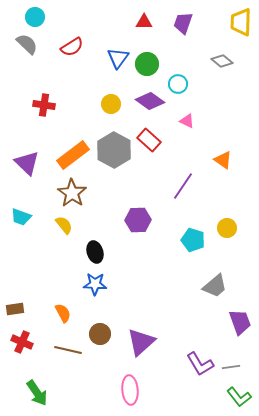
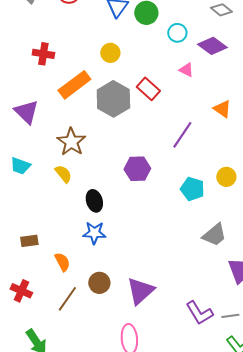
purple diamond: (150, 101) -> (212, 46), moved
orange rectangle: (73, 155) -> (74, 85), moved
brown rectangle: (15, 309) -> (29, 241), moved
brown line: (68, 350) -> (67, 299), turned -68

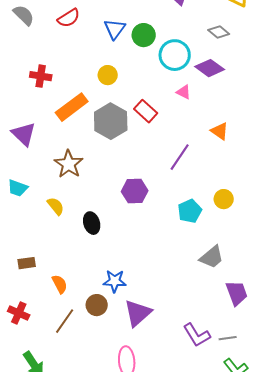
cyan circle: (177, 33) -> (175, 55), size x1.6
yellow semicircle: (63, 174) -> (56, 206), moved
cyan pentagon: (192, 189) -> (190, 211), turned 30
blue star: (94, 233) -> (115, 281), moved

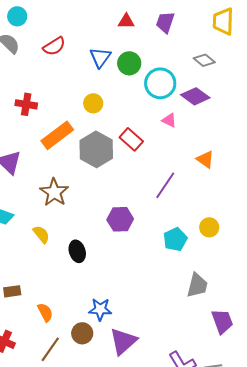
gray trapezoid: (212, 257) -> (197, 285), turned -36

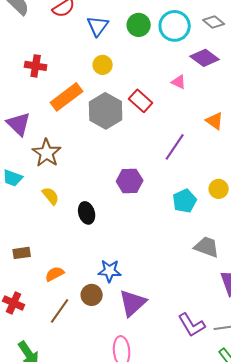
blue triangle: (100, 57) -> (98, 26), moved
cyan circle: (160, 83) -> (175, 26), moved
brown star: (54, 192) -> (47, 153), moved
gray trapezoid: (197, 285) -> (207, 247), turned -84
orange semicircle: (45, 312) -> (55, 274), turned -90

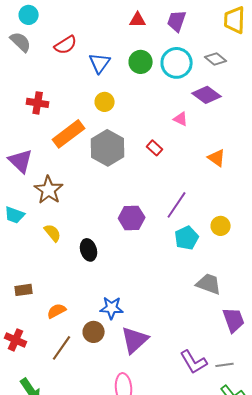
red rectangle: (141, 101) -> (155, 148), moved, size x0.7
purple line: (175, 147) -> (177, 205), moved

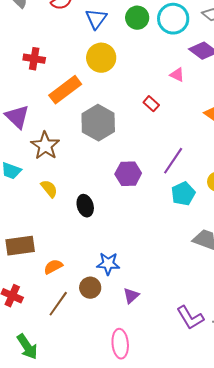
yellow circle: (105, 102) -> (101, 58), size x1.5
gray hexagon: (108, 148) -> (98, 123), moved
brown rectangle: (24, 290) -> (20, 246), size x1.6
purple triangle: (135, 340) -> (131, 296), size x0.6

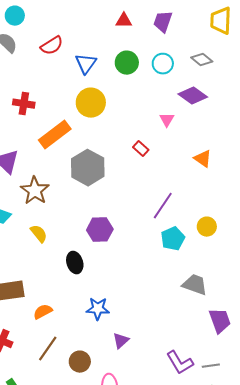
cyan circle: (173, 19) -> (163, 64), size x0.7
pink triangle: (177, 75) -> (167, 120), turned 35
purple hexagon: (128, 174) -> (100, 230), moved
black ellipse: (85, 206) -> (75, 263), moved
brown circle: (90, 288) -> (80, 362), moved

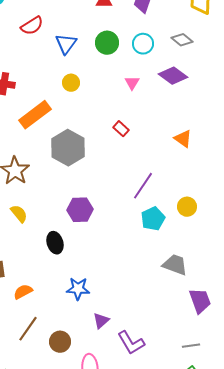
yellow circle: (91, 103) -> (71, 83), size x0.6
pink triangle: (167, 120) -> (132, 83), moved
purple L-shape: (180, 363) -> (131, 343), moved

